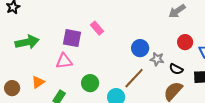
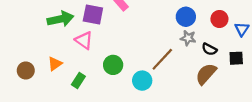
green arrow: (27, 42) -> (60, 19), moved
blue circle: (140, 48) -> (186, 17), moved
pink triangle: (64, 61) -> (84, 40), turned 42

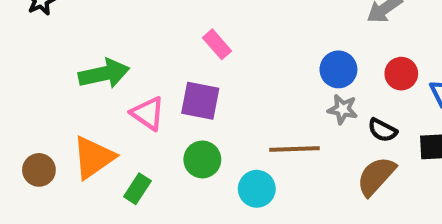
purple square: (93, 15) -> (200, 101), moved
brown line: (162, 59) -> (294, 149), turned 45
orange triangle: (55, 64) -> (93, 157), size x1.6

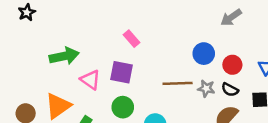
red circle: (401, 74) -> (232, 65), moved
gray star: (343, 109) -> (206, 88), moved
brown line: (294, 149) -> (178, 83), moved

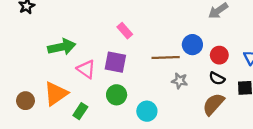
brown line: (178, 83) -> (166, 57), moved
gray star: (206, 88) -> (180, 81), moved

